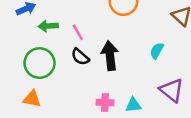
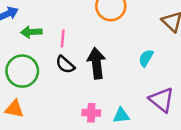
pink line: (78, 32) -> (63, 39), turned 35

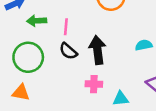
cyan semicircle: (146, 58) -> (144, 45), turned 49
pink cross: (91, 113) -> (94, 84), moved

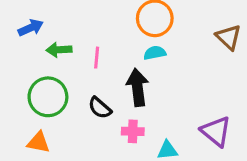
cyan semicircle: (144, 45) -> (155, 53), moved
black semicircle: (68, 51) -> (100, 108), moved

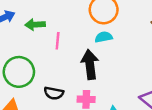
green arrow: (59, 50) -> (35, 25), moved
black semicircle: (100, 108) -> (54, 93), moved, turned -30

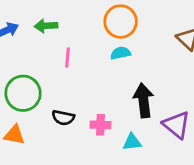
green arrow: (35, 25) -> (46, 26), moved
black arrow: (90, 64) -> (143, 100), moved

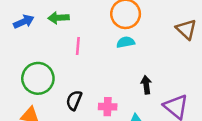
black arrow: (143, 100) -> (146, 85), size x0.6
black semicircle: (63, 118) -> (74, 100), turned 102

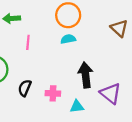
black arrow: (146, 85) -> (86, 75), size x1.6

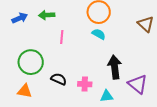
cyan semicircle: (68, 39) -> (99, 34), turned 40
black semicircle: (25, 88) -> (59, 79), turned 91

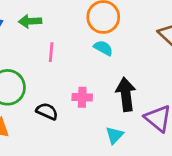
pink cross: (85, 84) -> (82, 97), moved
cyan triangle: (107, 96) -> (115, 135), turned -40

